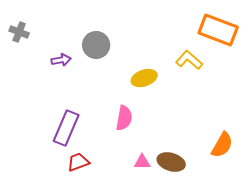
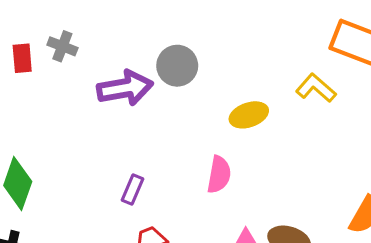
purple arrow: (61, 60) -> (125, 88), size x1.8
purple rectangle: (66, 128) -> (132, 189), size x0.6

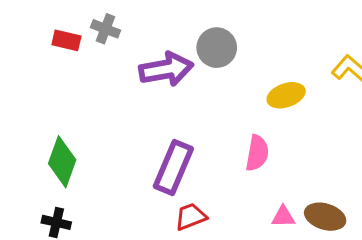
red rectangle: (22, 58) -> (66, 40), turned -72
purple rectangle: (132, 189) -> (173, 168), size x1.8

